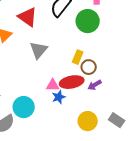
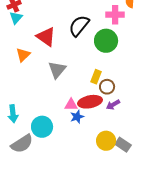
gray rectangle: (117, 120) -> (123, 145), moved

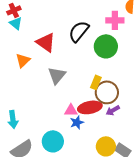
cyan triangle: (16, 18) -> (16, 23), turned -32
brown circle: (107, 87) -> (107, 92), size x1.5
cyan circle: (42, 127) -> (53, 141), moved

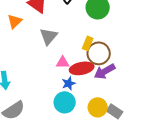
pink triangle: (71, 110) -> (63, 62), moved
purple arrow: (113, 110) -> (105, 71), size x1.5
cyan circle: (53, 141) -> (65, 102), moved

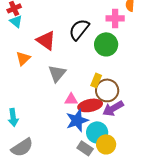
blue star: (69, 83) -> (77, 120), size x1.6
cyan circle: (65, 102) -> (97, 132), moved
gray rectangle: (115, 111) -> (85, 148), moved

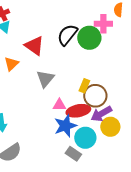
green circle: (106, 44) -> (89, 38), moved
yellow circle: (106, 144) -> (110, 127), moved

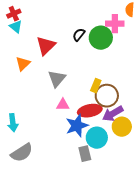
black semicircle: (67, 35) -> (79, 35), size x0.6
red triangle: (34, 46) -> (46, 46), turned 40
pink triangle: (59, 105) -> (63, 105), moved
gray rectangle: (73, 154) -> (85, 154), turned 42

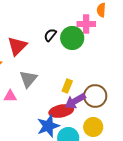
brown circle: (107, 96) -> (95, 96), moved
pink triangle: (63, 105) -> (10, 96), moved
purple arrow: (113, 114) -> (75, 101), moved

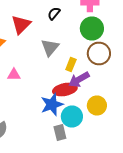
green circle: (72, 38) -> (92, 28), moved
gray triangle: (28, 79) -> (50, 48), moved
brown circle: (95, 96) -> (99, 54), moved

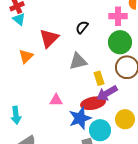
gray triangle: (50, 48) -> (78, 61), turned 36
yellow rectangle: (71, 64) -> (99, 78), turned -40
pink triangle: (14, 74) -> (56, 100), moved

